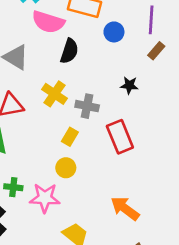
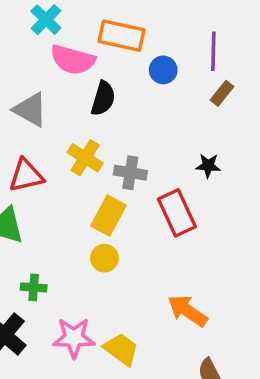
black star: (129, 85) -> (208, 166), moved
yellow rectangle: (70, 137) -> (108, 215), size x1.5
pink star: (45, 198) -> (74, 338), moved

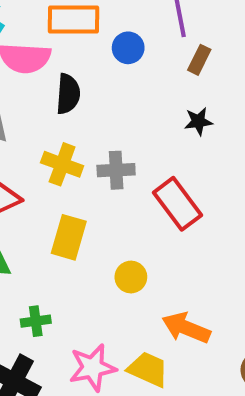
black star: (208, 166) -> (198, 121), moved
yellow rectangle: (108, 215) -> (69, 237), moved
yellow circle: (104, 258) -> (131, 277), moved
orange arrow: (187, 311) -> (186, 328), moved

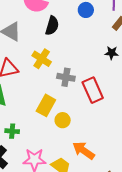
gray cross: (116, 170) -> (66, 77), moved
yellow rectangle: (69, 237) -> (46, 105), moved

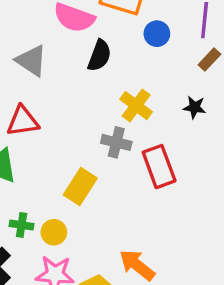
yellow cross: (42, 59) -> (136, 106), moved
yellow circle: (63, 120) -> (54, 232), moved

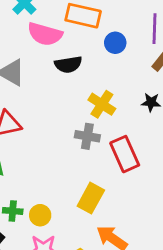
black semicircle: (99, 56) -> (68, 64), turned 64
yellow rectangle: (80, 186) -> (91, 198), moved

